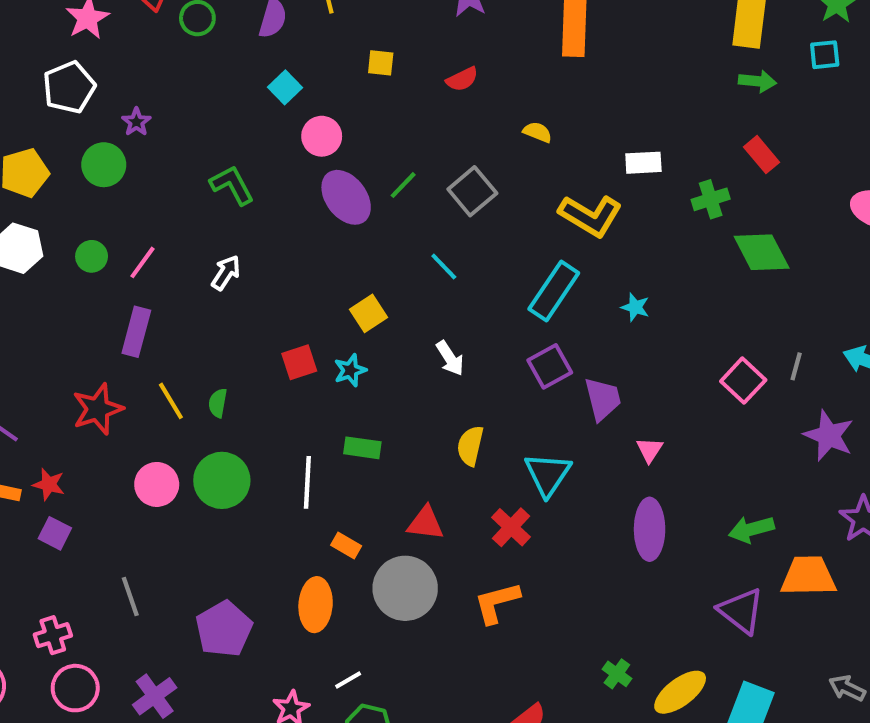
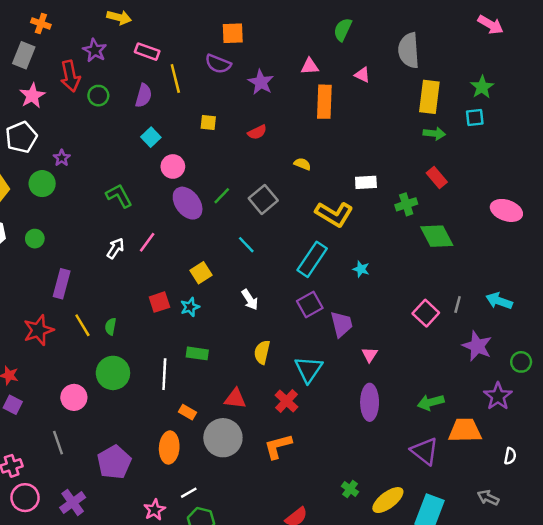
pink line: (142, 262) -> (147, 242), moved
pink circle: (157, 484) -> (74, 397), moved

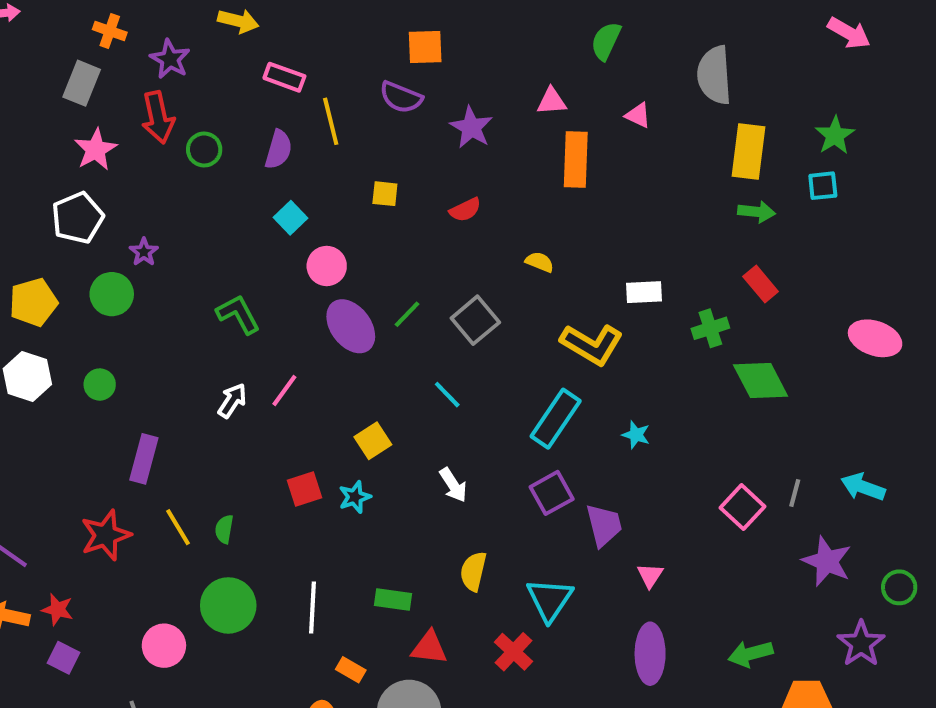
purple star: (95, 50) -> (170, 59), moved
green rectangle: (197, 353) -> (393, 599), moved

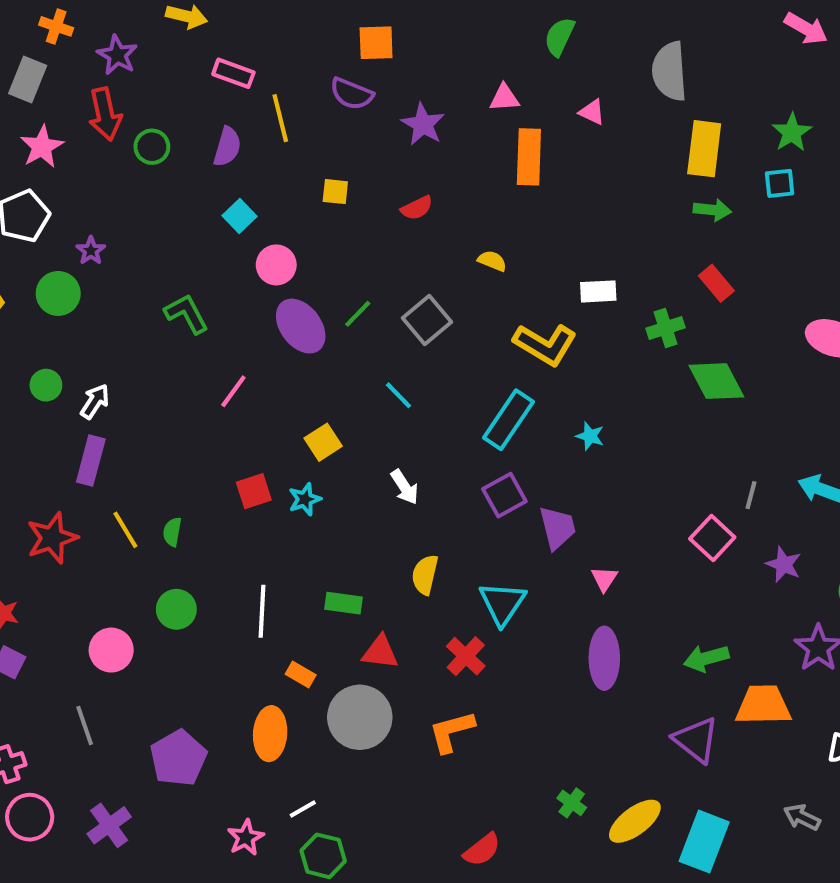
white arrow: (232, 401) -> (95, 401), moved
pink square: (742, 507) -> (712, 538), moved
purple star: (827, 561) -> (784, 564), size x0.7
green circle: (228, 605) -> (176, 609), size x0.7

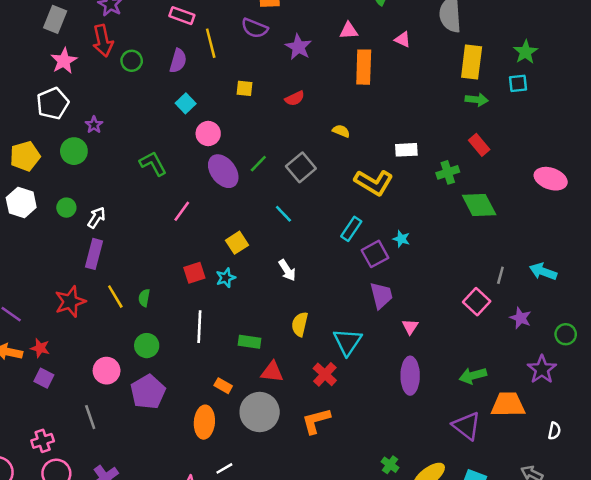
cyan rectangle: (509, 420) -> (351, 229), size x0.7
purple square: (504, 495) -> (375, 254), moved
white line: (262, 611) -> (199, 327), moved
purple pentagon: (178, 758) -> (148, 392), moved

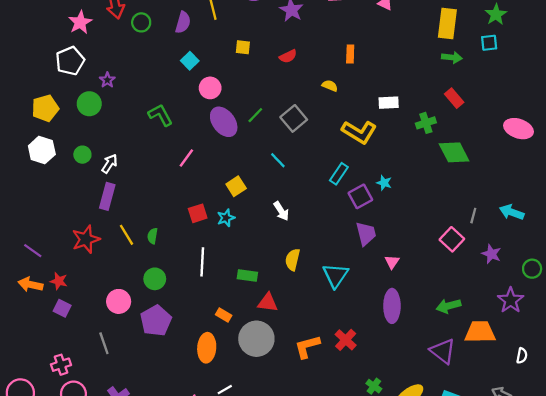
orange rectangle: (364, 67) -> (350, 54), moved, size x0.6
red cross: (325, 374) -> (346, 340), moved

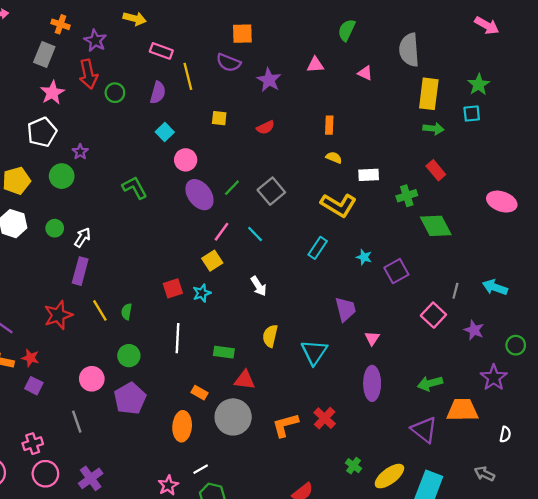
yellow semicircle: (330, 86) -> (334, 158), moved
pink line: (186, 158) -> (221, 232), moved
purple square: (360, 196) -> (396, 271), moved

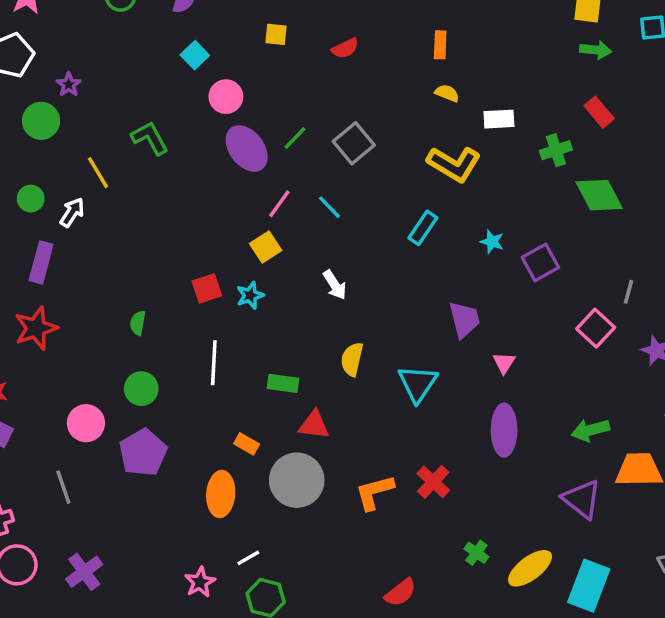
purple rectangle: (80, 271) -> (41, 262), moved
yellow line: (100, 310) -> (98, 173), moved

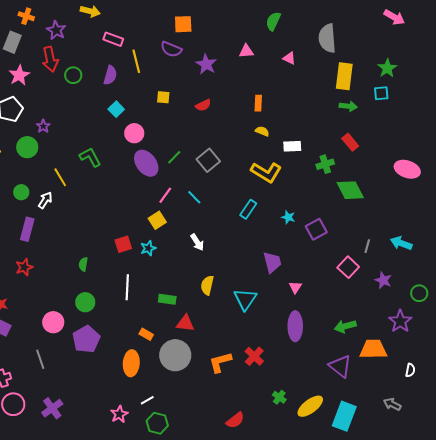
red star: (36, 328) -> (24, 267), size x0.7

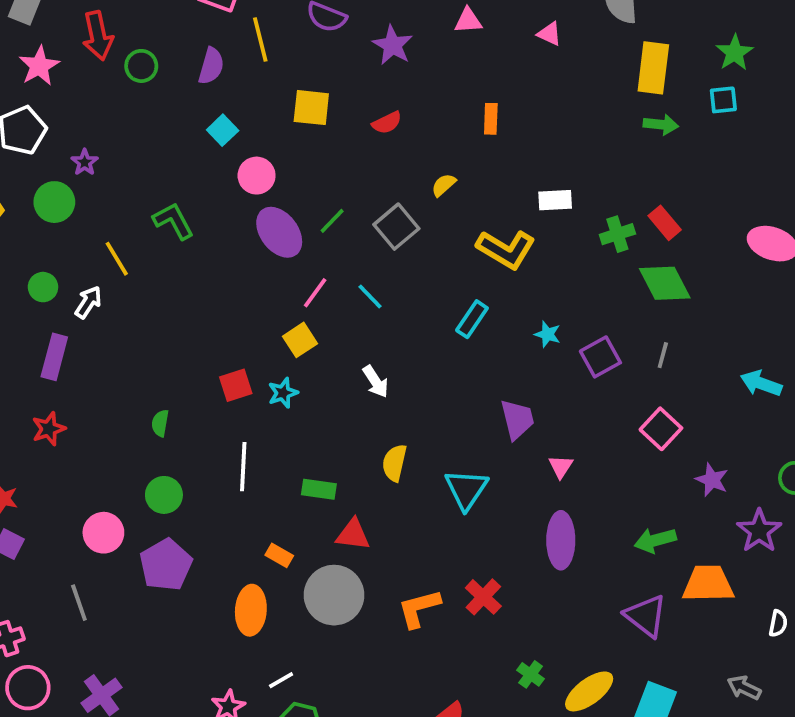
yellow square: (163, 97) -> (311, 108), size x1.5
yellow semicircle: (262, 131) -> (444, 185), moved, turned -64
red rectangle: (350, 142) -> (665, 223), moved
gray line: (367, 246) -> (663, 355), moved
purple star: (383, 280) -> (712, 480), moved

